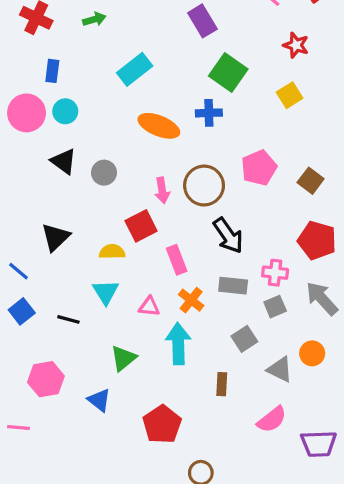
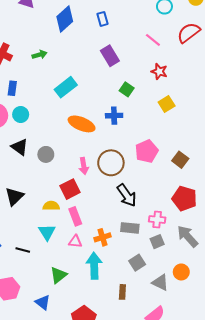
red star: (296, 45) -> (159, 71), moved
green square: (228, 73) -> (127, 89), size x0.6
pink rectangle: (177, 260) -> (75, 216), moved
orange cross: (191, 300) -> (103, 237), turned 35

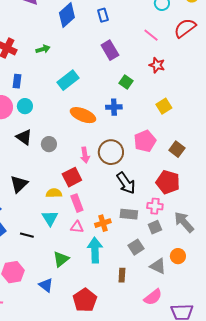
yellow square: (167, 104) -> (164, 106), moved
red pentagon: (184, 198) -> (168, 182), moved

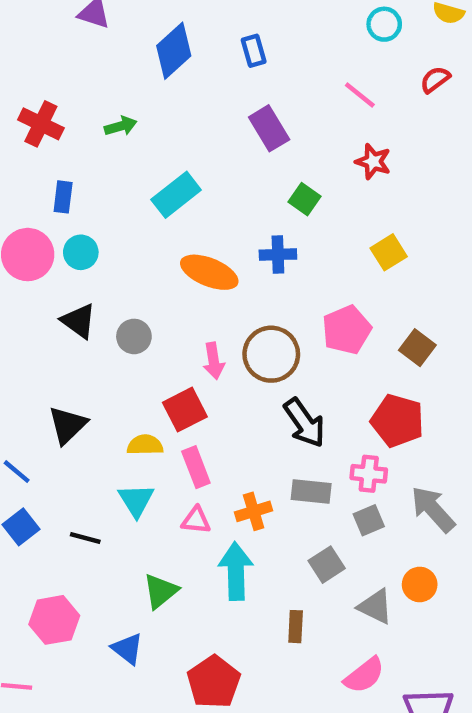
red semicircle: (185, 28) -> (435, 80), size x0.6

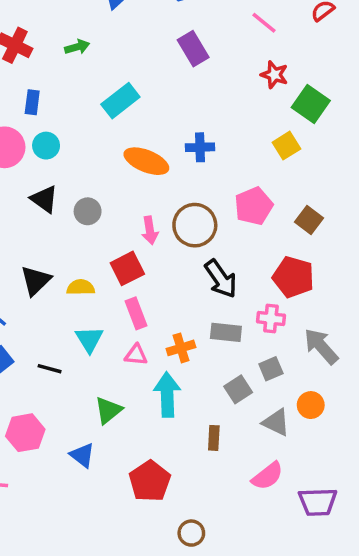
green square: (304, 199) -> (311, 104), moved, size x1.5
yellow semicircle: (145, 445) -> (81, 287), moved
gray square: (369, 520) -> (271, 369), moved

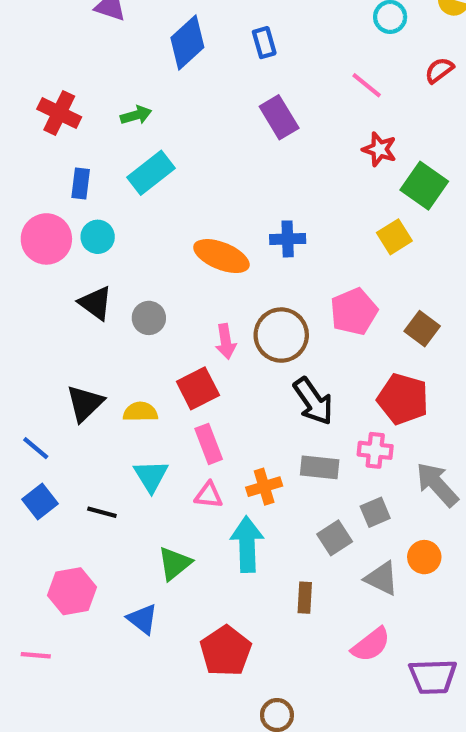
cyan rectangle: (120, 101) -> (151, 173), moved

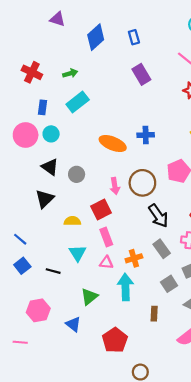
black triangle: (85, 403) -> (45, 199), moved
gray rectangle: (320, 467) -> (162, 249), turned 48

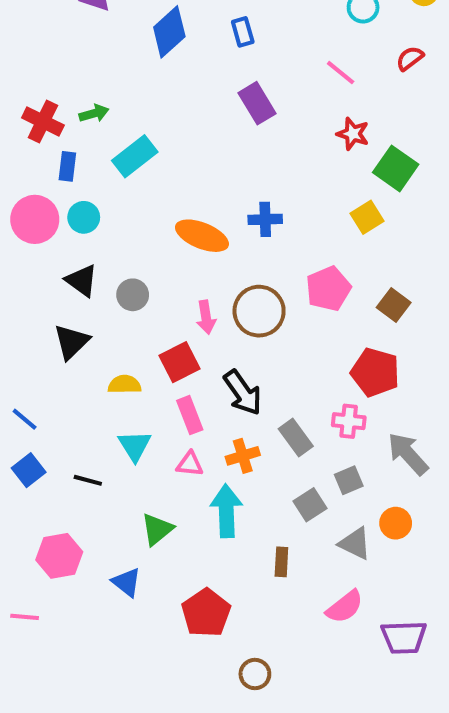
red cross: (32, 72) -> (43, 122), moved
green arrow: (70, 73) -> (94, 113), moved
black arrow: (158, 216) -> (243, 393), moved

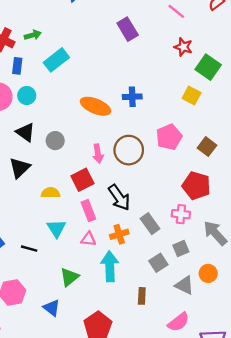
yellow square: (367, 217) -> (192, 96), turned -30

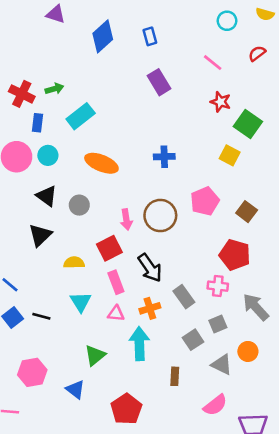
orange ellipse: (96, 106) -> (101, 163), moved
black line: (29, 249) -> (41, 316), moved

